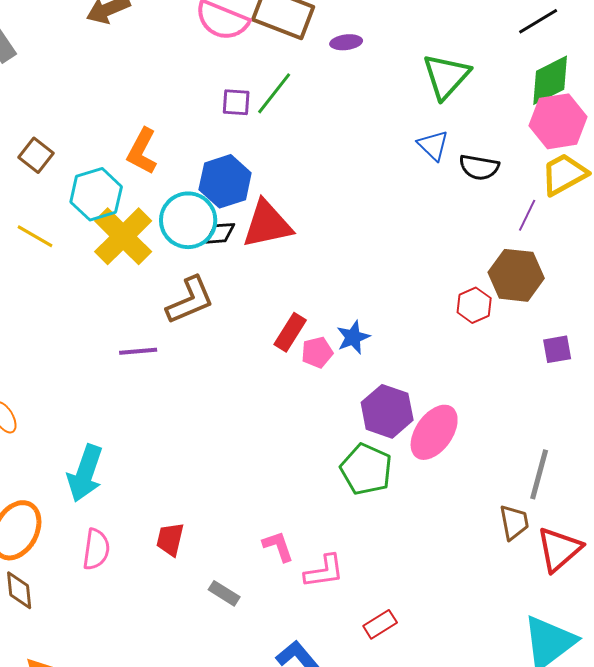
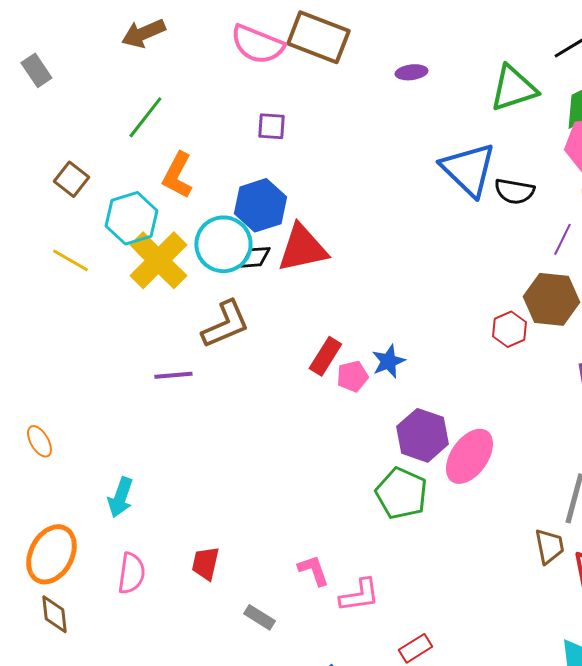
purple ellipse: (346, 42) -> (411, 72), moved
green triangle: (446, 76) -> (513, 88), moved, turned 30
green line: (274, 93) -> (145, 117), moved
blue triangle: (433, 145) -> (468, 169), size x1.8
cyan arrow: (85, 473) -> (120, 497), size x0.7

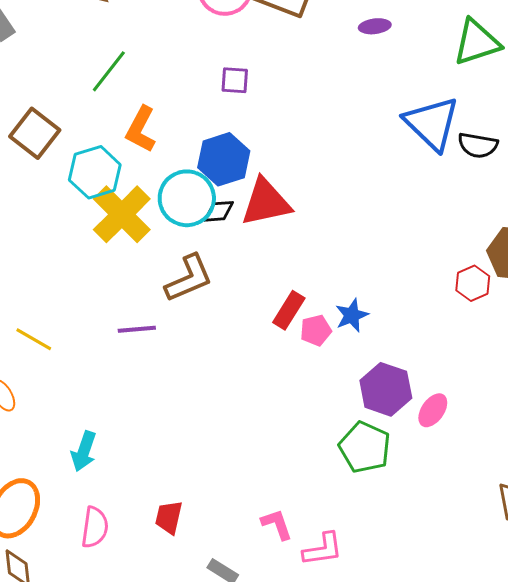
brown square: (71, 179) -> (35, 133), size x1.4
yellow line: (70, 260) -> (34, 339), moved
pink ellipse: (469, 456) -> (433, 410), size x0.6

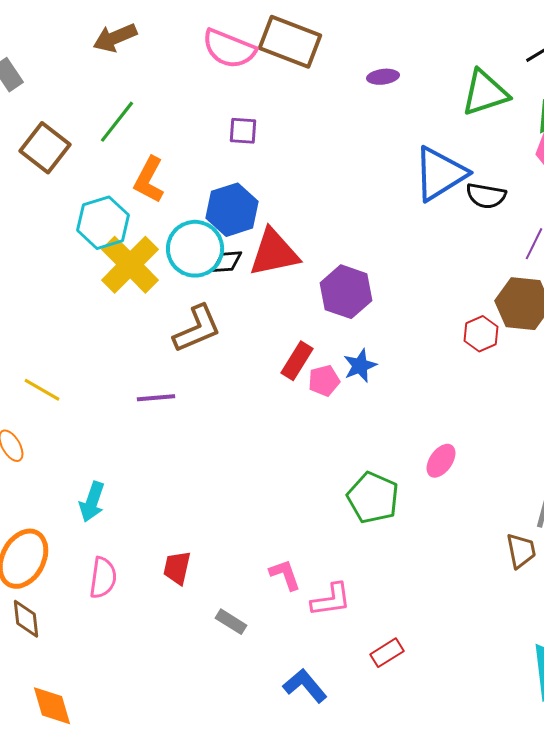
blue triangle: (432, 123) -> (440, 174), turned 44
brown square: (35, 133) -> (45, 148), moved
purple line: (137, 329) -> (156, 398), moved
purple hexagon: (386, 389) -> (346, 292), moved

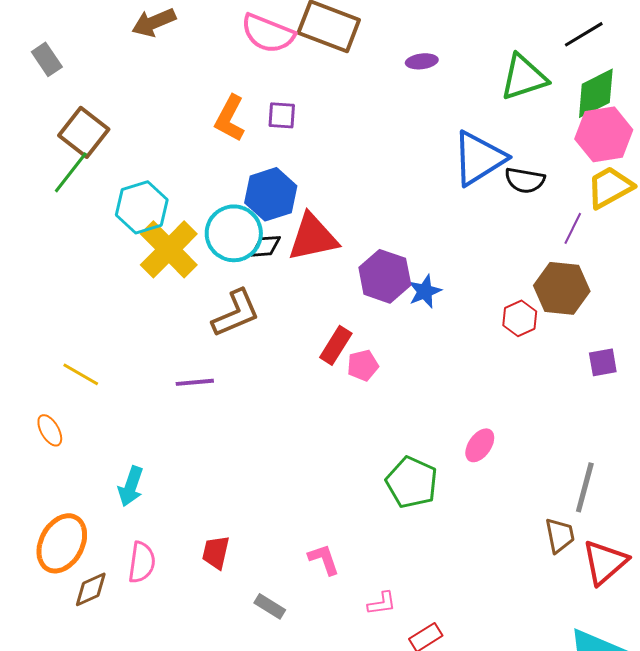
green line: (117, 122) -> (71, 172), moved
orange L-shape: (149, 180) -> (230, 118), moved
blue star: (360, 366) -> (425, 291), moved
pink L-shape: (331, 600) -> (382, 603), moved, size x0.7
brown diamond: (26, 619) -> (91, 589), moved, turned 72

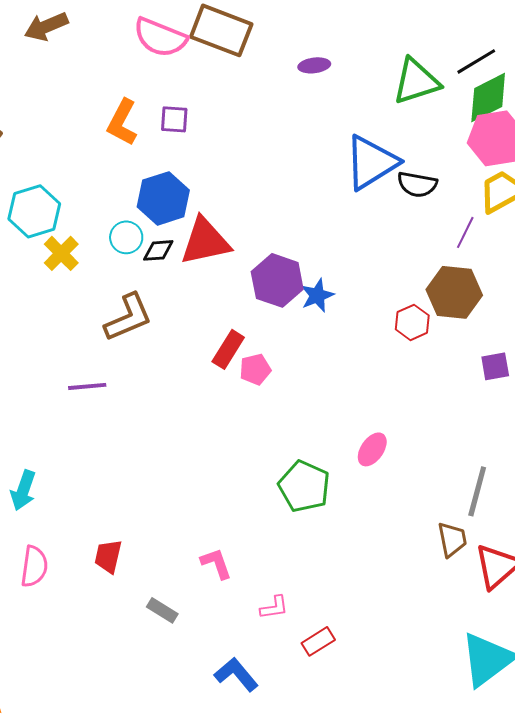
black line: (584, 34) -> (476, 61), moved
cyan circle: (234, 233) -> (126, 237), size x0.6
yellow cross: (169, 249) -> (61, 253), size x0.6

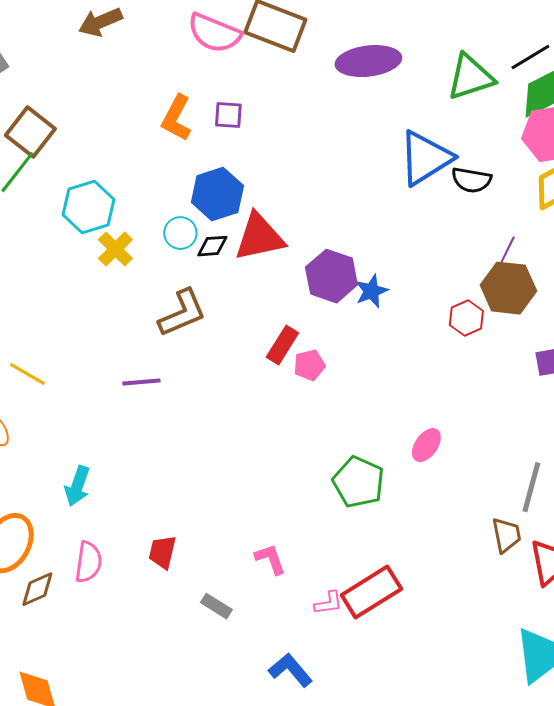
purple ellipse: (314, 65) -> (368, 61), size x2.0
purple line: (465, 232) -> (506, 252), moved
red rectangle: (318, 641) -> (371, 592), moved, size x1.8

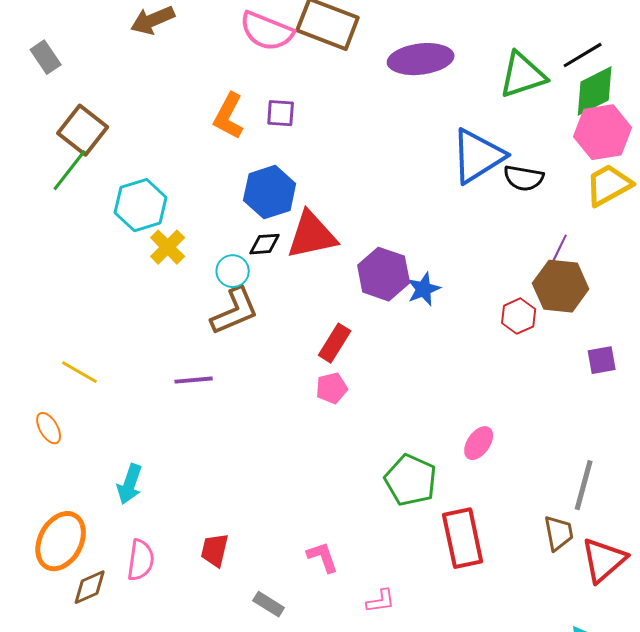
cyan circle: (180, 233) -> (233, 271), moved
pink pentagon: (309, 365) -> (332, 388), moved
red rectangle: (371, 592) -> (463, 538), moved, turned -70

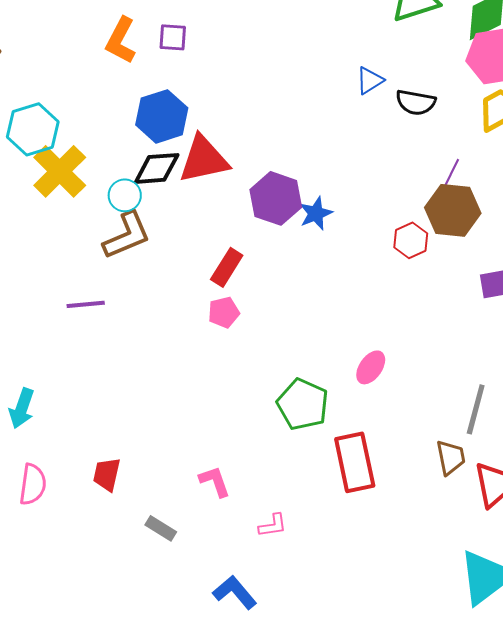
blue triangle: (478, 156) -> (370, 80), size x0.5
black diamond: (265, 244) -> (157, 168), size x1.5
yellow cross: (168, 247) -> (60, 171), size x1.5

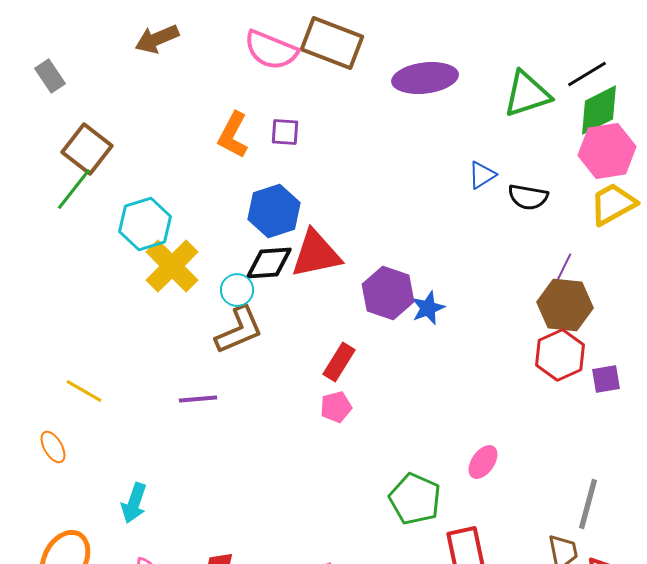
red hexagon: (411, 240) -> (560, 355), moved, size x1.4

